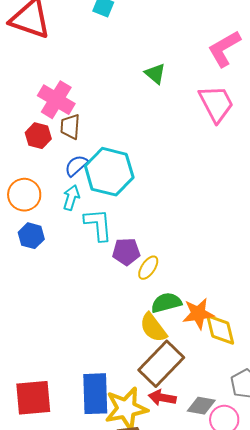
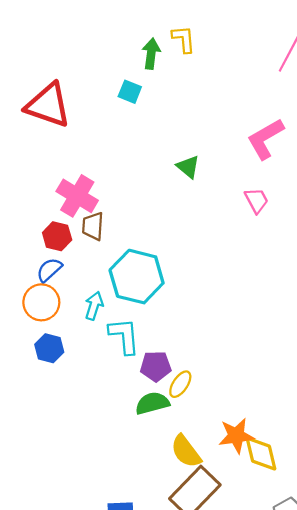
pink trapezoid: (216, 104) -> (256, 200), size x0.6
blue semicircle: (76, 166) -> (49, 270), moved
green semicircle: (166, 303) -> (152, 403), moved

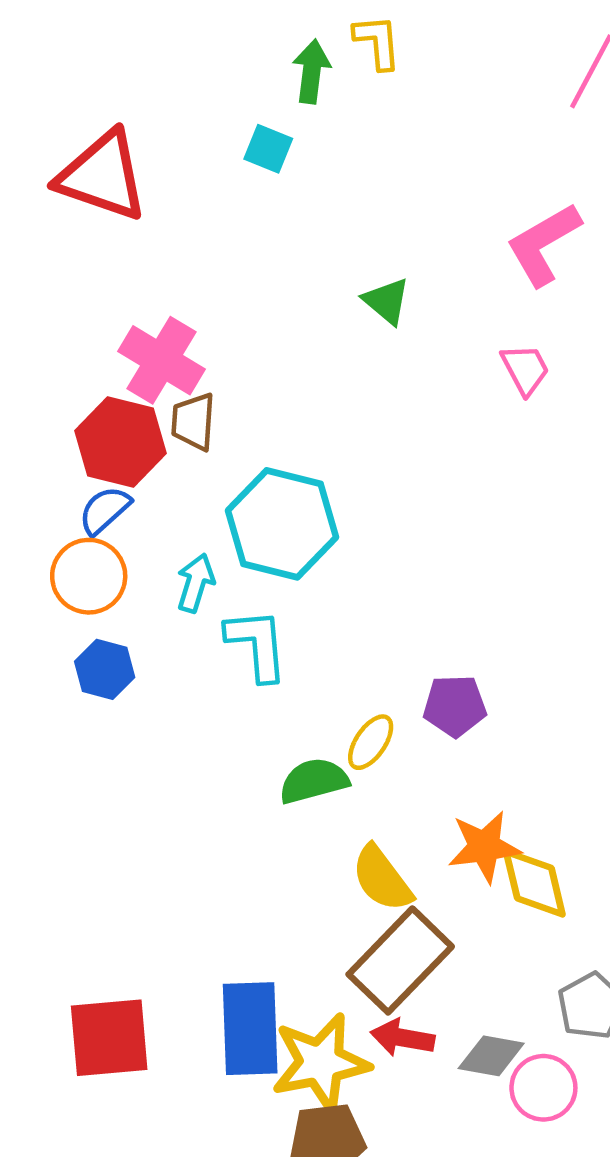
red hexagon: (57, 236) -> (121, 442), size x1.5
purple pentagon: (156, 366) -> (455, 706), moved

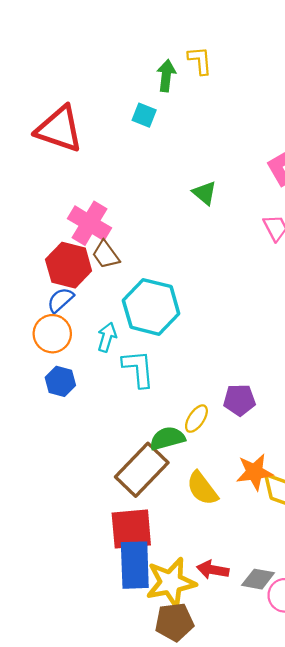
brown trapezoid: (193, 422) -> (106, 255), turned -40
brown rectangle: (400, 960) -> (142, 470), moved
red square: (109, 1038) -> (131, 529), moved

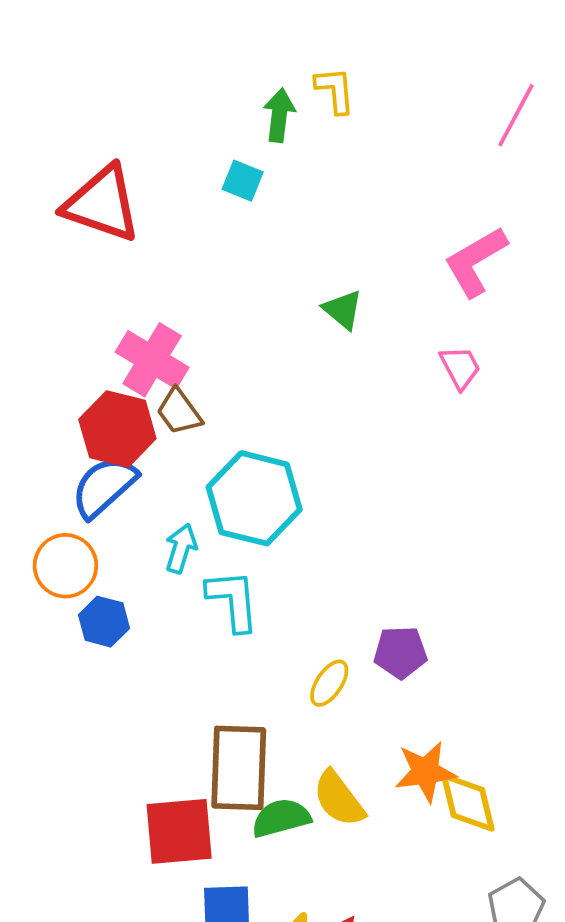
blue semicircle: (60, 300) -> (104, 487), size x1.5
orange circle: (52, 334) -> (65, 566), moved
green semicircle: (167, 438) -> (281, 818), moved
brown rectangle: (142, 470) -> (239, 768), turned -42
red square: (131, 529) -> (179, 831), moved

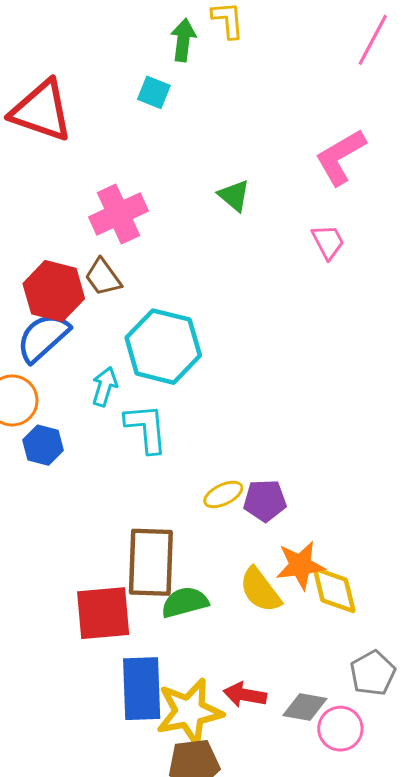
pink cross: (152, 360) -> (118, 214), moved, turned 34
purple pentagon: (400, 652) -> (265, 501), moved
yellow ellipse: (329, 683) -> (223, 494), turned 30
yellow semicircle: (339, 799) -> (260, 590), moved

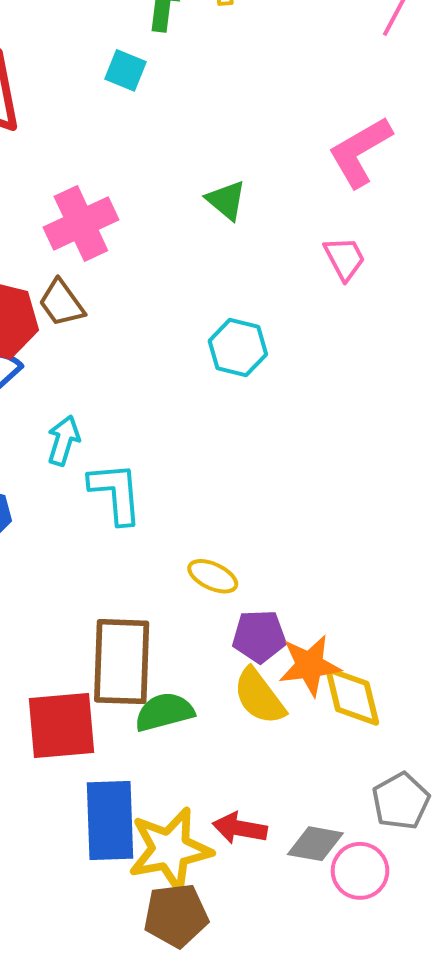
cyan hexagon: (163, 347) -> (238, 348), moved, size x0.6
yellow ellipse: (223, 494) -> (213, 576), turned 51
purple pentagon: (265, 501) -> (259, 636), moved

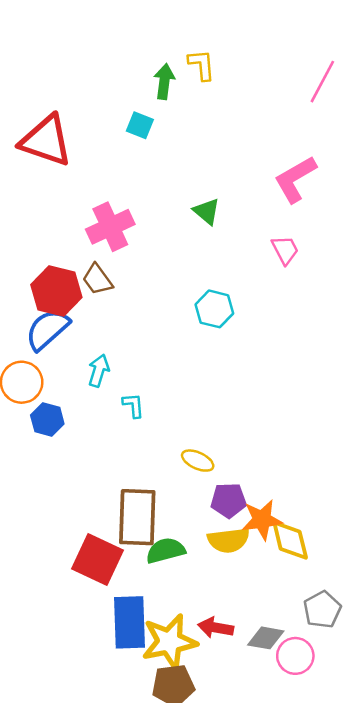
cyan L-shape: (116, 493) -> (133, 405), size x0.6
yellow semicircle: (259, 696) -> (228, 540), turned -60
red square: (62, 725) -> (97, 560), turned 30

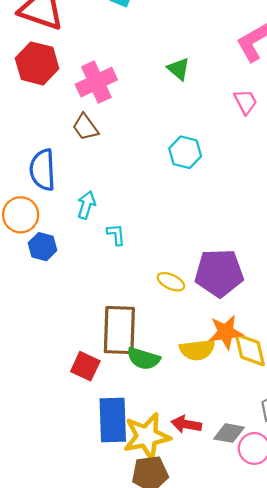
red hexagon: (56, 291) -> (37, 63), moved
blue semicircle: (47, 330) -> (43, 170), turned -51
purple pentagon: (228, 500) -> (219, 273), moved, size x1.6
green semicircle: (166, 551) -> (143, 359), turned -148
red square: (97, 560) -> (85, 366), size x0.7

